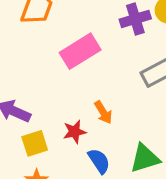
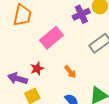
red star: (75, 132) -> (37, 69), moved

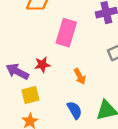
pink rectangle: (51, 38) -> (66, 33), turned -45

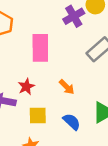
yellow square: (30, 95) -> (38, 116), moved, turned 30

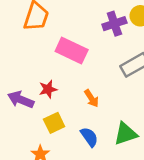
pink rectangle: (40, 48) -> (72, 51), turned -76
yellow square: (38, 116) -> (54, 123), turned -36

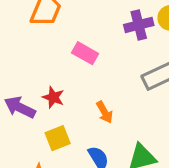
pink rectangle: (72, 51) -> (85, 53), size x0.7
red star: (48, 89) -> (53, 97), turned 30

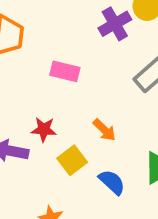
yellow square: (58, 138) -> (72, 160), moved

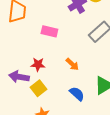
yellow square: (72, 160) -> (39, 88), moved

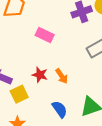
red star: (38, 64) -> (40, 75), moved

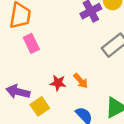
pink rectangle: (45, 35) -> (31, 43), moved, turned 48

